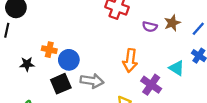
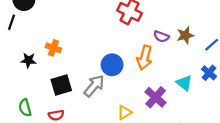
blue circle: (69, 60) -> (112, 65), moved
orange arrow: (130, 61) -> (145, 58), moved
gray arrow: (92, 81) -> (94, 86), turned -65

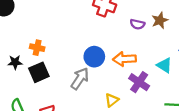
orange arrow: (145, 58) -> (124, 59), moved, turned 80
black square: (61, 85) -> (39, 72), moved

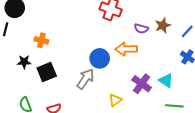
orange cross: (37, 48) -> (41, 40), moved
orange arrow: (124, 59) -> (126, 49), moved
cyan triangle: (164, 65) -> (166, 80), moved

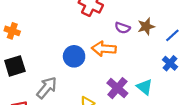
gray arrow: (85, 79) -> (47, 88), moved

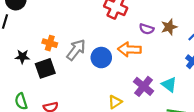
orange cross: (12, 31) -> (50, 43), moved
gray arrow: (47, 88) -> (76, 50), moved

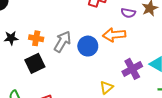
black star: (22, 57) -> (11, 38), moved
purple cross: (144, 86) -> (132, 69), turned 30

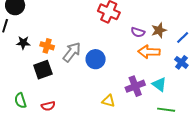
orange arrow: (114, 35) -> (149, 52), moved
yellow triangle: (106, 87) -> (108, 101), turned 48

